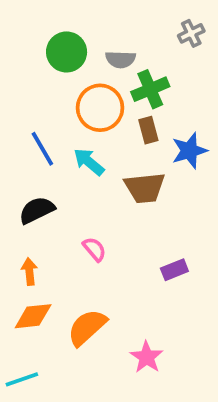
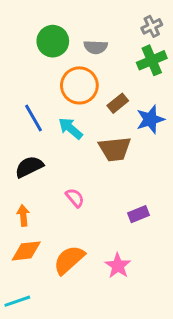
green cross: (150, 89) -> (152, 60), moved
brown rectangle: (148, 130) -> (118, 103), turned 66
pink star: (147, 357) -> (118, 266), moved

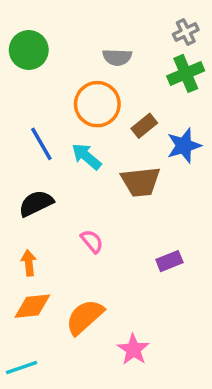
green circle: (53, 41) -> (29, 50), moved
pink star: (118, 266) -> (133, 349), moved

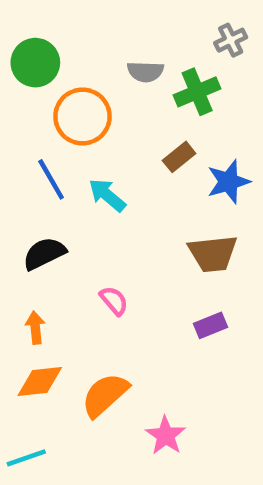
green cross: (186, 73) -> (197, 92), moved
orange circle: (97, 104) -> (82, 116), moved
brown trapezoid: (141, 182) -> (213, 254), moved

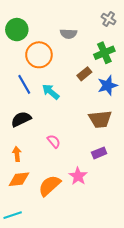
gray cross: (231, 40) -> (109, 19), turned -32
green cross: (197, 92) -> (104, 53), moved
pink star: (166, 435) -> (78, 176), moved

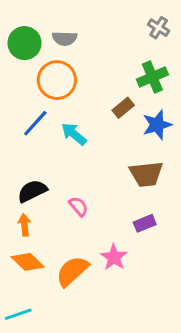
gray semicircle: (69, 34) -> (65, 38), moved
blue line: (24, 84) -> (35, 123), turned 72
black semicircle: (21, 119) -> (32, 191), moved
orange diamond: (19, 179) -> (28, 262), turned 50

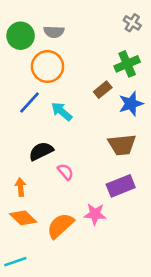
black semicircle: (32, 191) -> (41, 151), moved
purple rectangle: (145, 223) -> (121, 186), size x1.5
pink star: (114, 257) -> (95, 214), turned -30

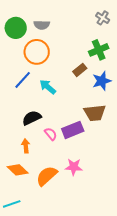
purple rectangle: (121, 186) -> (73, 130), moved
orange arrow: (21, 187) -> (26, 146), moved

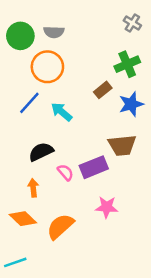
pink star: (74, 167) -> (107, 207), moved

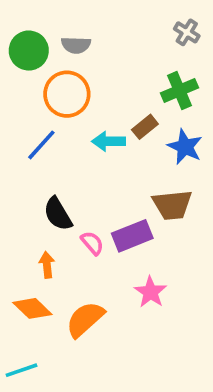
blue star: (131, 104) -> (185, 147), turned -30
cyan arrow: (62, 112) -> (109, 141), moved, turned -40
black semicircle: (41, 152) -> (58, 214), turned -95
pink star: (107, 207) -> (150, 292), turned 30

